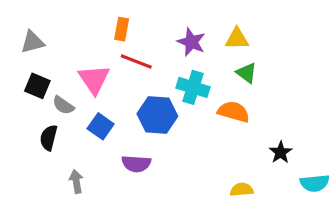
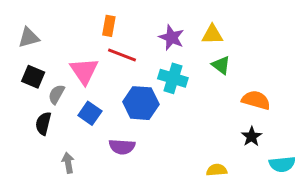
gray semicircle: (63, 105) -> (56, 94), turned 84
orange semicircle: (234, 112) -> (256, 100), moved

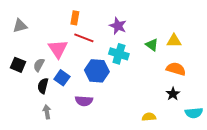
yellow triangle: (212, 35) -> (174, 41), moved
black square: (33, 77) -> (18, 65), moved
black semicircle: (43, 123) -> (43, 86), moved

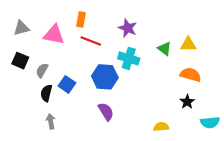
pink triangle: (58, 49) -> (54, 35), moved, turned -45
black square: (18, 65) -> (20, 61), moved
purple semicircle: (84, 101) -> (106, 112), moved, turned -126

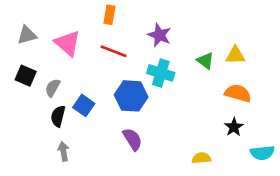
orange rectangle: (81, 19) -> (109, 15), moved
pink triangle: (54, 35) -> (68, 43), turned 30

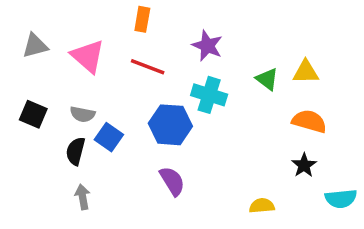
black square: (26, 76) -> (33, 114), moved
gray semicircle: (53, 88) -> (83, 114), moved, turned -108

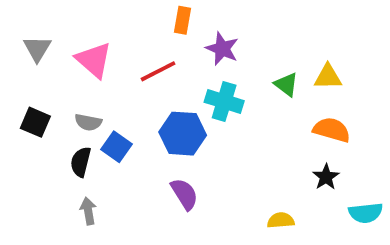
orange rectangle: (142, 19) -> (183, 20), moved
gray triangle: (35, 46) -> (37, 49), turned -44
red line: (148, 67) -> (158, 71), turned -48

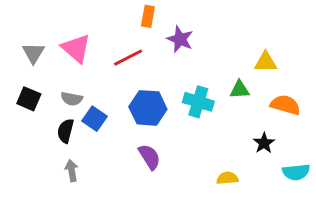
gray triangle: (37, 49) -> (33, 53), moved
green triangle: (286, 84) -> (240, 90), moved, turned -40
cyan cross: (224, 101) -> (198, 102), moved
orange semicircle: (332, 130) -> (285, 105), moved

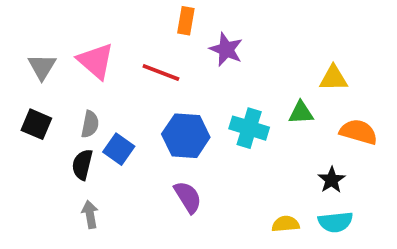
red line: (128, 58) -> (161, 72), turned 48
gray semicircle: (72, 99) -> (90, 124), turned -90
cyan semicircle: (296, 172) -> (335, 222), moved

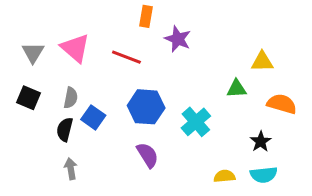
cyan cross: (249, 128) -> (196, 122), moved, turned 32

